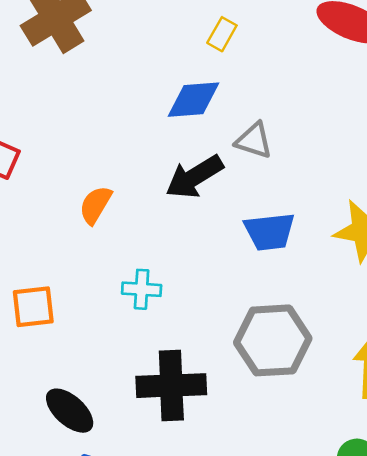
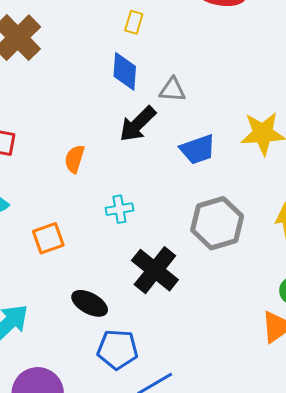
blue diamond: (194, 100) -> (125, 71), turned -69
black cross: (171, 386) -> (155, 270), turned -36

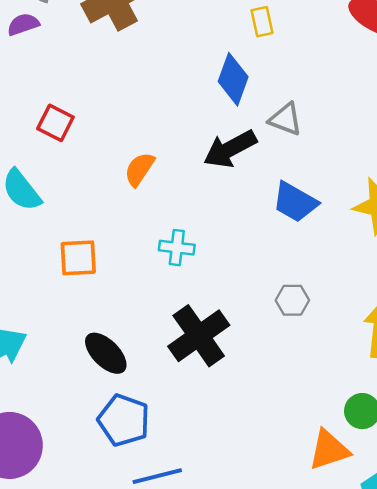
yellow rectangle: (134, 22) -> (262, 22), turned -45
blue trapezoid: (198, 149) -> (295, 202), turned 33
gray hexagon: (217, 223) -> (292, 300), size x0.5

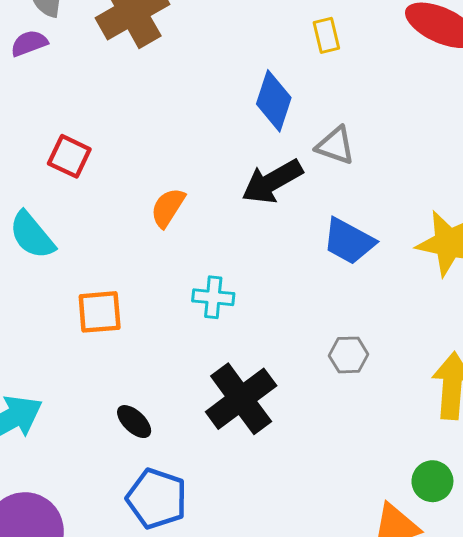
yellow rectangle: (262, 22) -> (326, 35), moved
black ellipse: (106, 353) -> (134, 422), size x0.7

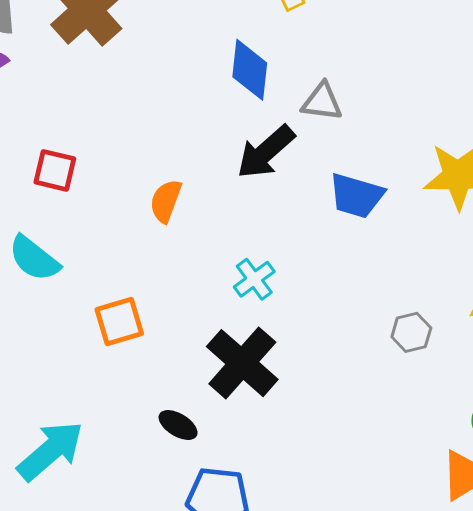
cyan cross: (213, 297) -> (254, 279), moved, turned -30
gray hexagon: (349, 355) -> (411, 332), moved
black cross: (241, 399) -> (242, 363), moved

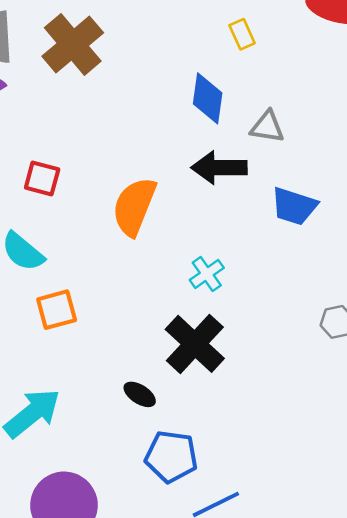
black arrow: (266, 152) -> (219, 168), turned 40
orange semicircle: (166, 201) -> (134, 206), size x1.6
orange square: (119, 322) -> (57, 310), moved

